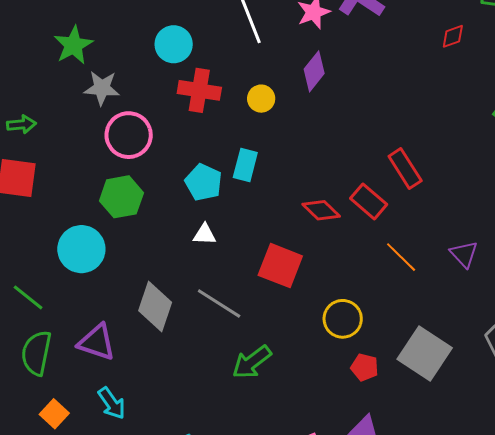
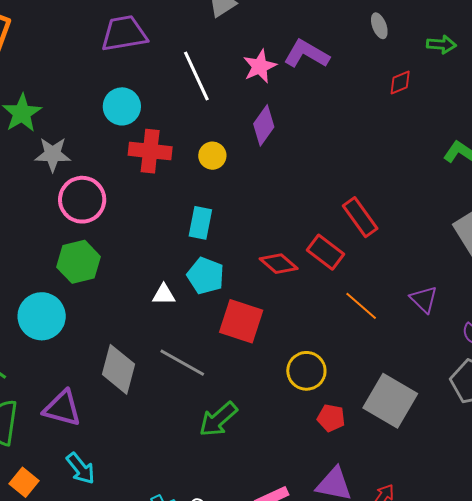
cyan pentagon: (204, 182) -> (206, 276), moved

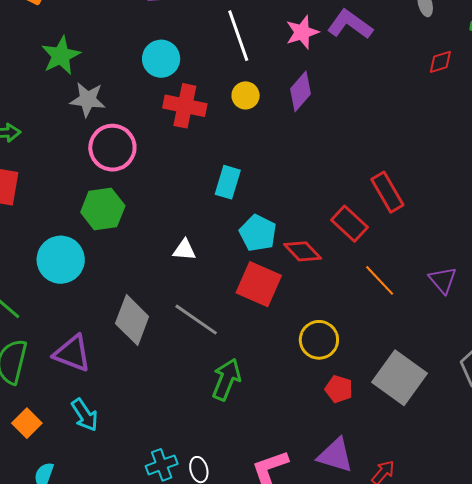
yellow circle: (212, 156) -> (246, 95), moved
red diamond: (279, 264) -> (303, 251), moved
cyan pentagon: (206, 276) -> (258, 233), moved
green arrow: (218, 419) -> (226, 379), turned 147

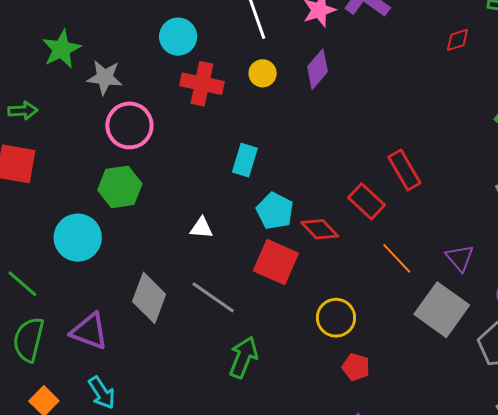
green star: (61, 56) -> (61, 49), moved
gray square: (399, 378) -> (442, 310), moved

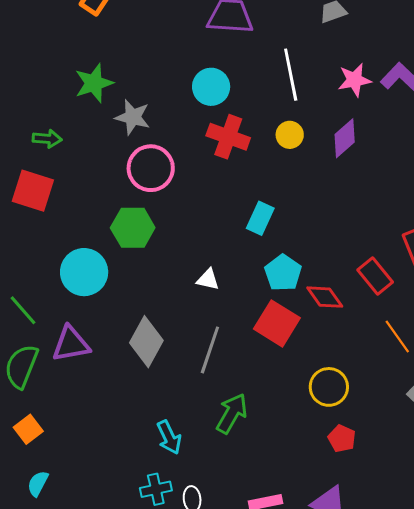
gray line: (213, 297) -> (210, 350), turned 66
purple triangle: (89, 331) -> (71, 344), moved, turned -39
cyan arrow: (102, 393) -> (169, 437), moved

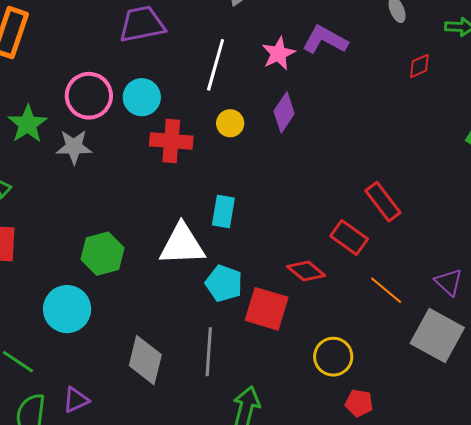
white line: (291, 75) -> (216, 65), turned 42
pink circle: (151, 168) -> (89, 96), moved
cyan pentagon: (283, 273) -> (224, 283), moved
white triangle: (208, 279) -> (182, 245), moved, size x2.0
purple triangle: (71, 344) -> (76, 400), moved, size x0.7

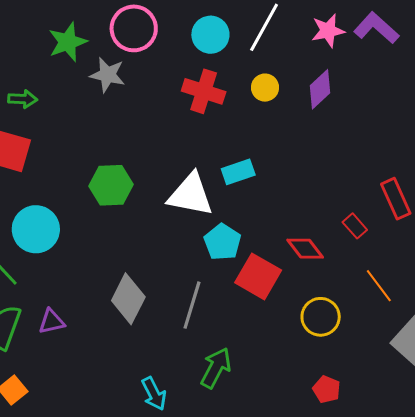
cyan circle: (142, 97) -> (210, 35), moved
cyan rectangle: (223, 212) -> (238, 172), turned 48
red rectangle: (349, 238) -> (355, 226), size x0.7
cyan circle: (67, 309) -> (36, 229), moved
yellow circle: (333, 357) -> (321, 317), moved

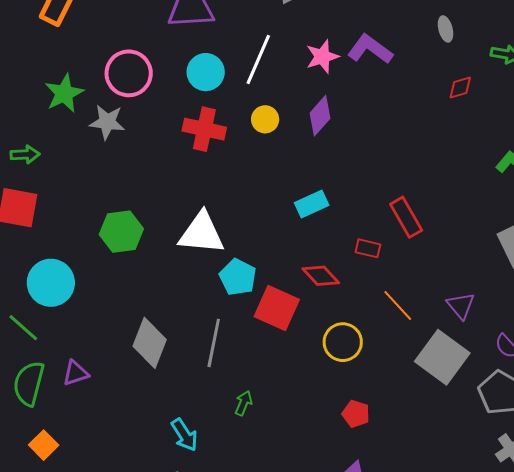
cyan rectangle: (238, 172) -> (312, 204), moved
red rectangle: (355, 226) -> (368, 248), turned -30
green arrow: (216, 368) -> (244, 403), size x0.6

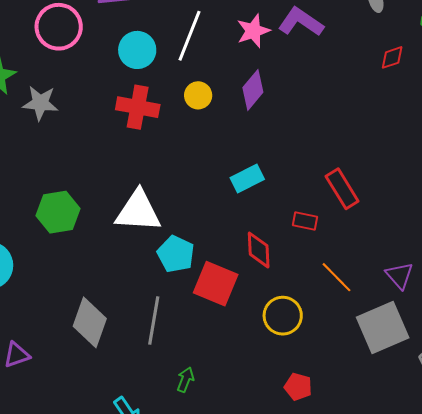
pink circle: (129, 73) -> (59, 27), moved
red diamond: (321, 276) -> (259, 250), turned 42
gray square: (442, 357) -> (383, 328), turned 32

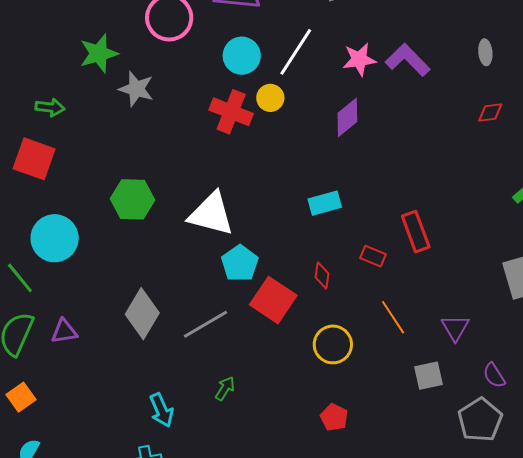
yellow circle: (198, 95) -> (270, 98), moved
red diamond: (259, 250) -> (322, 275), size x0.7
gray line: (154, 320) -> (205, 324), turned 39
gray square: (383, 328) -> (429, 376), size x0.6

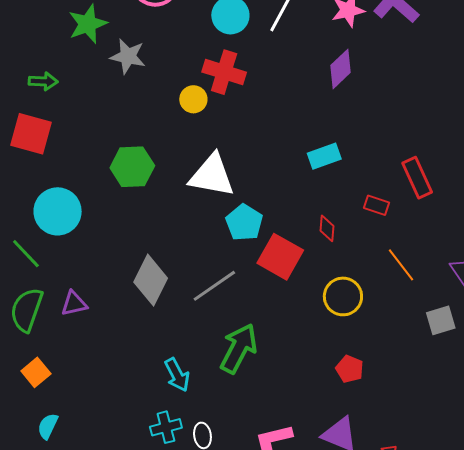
yellow circle: (270, 98) -> (193, 99), moved
green arrow: (225, 388) -> (239, 348), size x2.0

